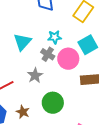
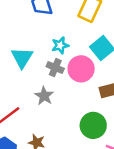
green circle: (53, 103) -> (93, 125), moved

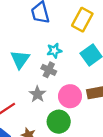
pink circle: (81, 69) -> (70, 96), moved
green circle: (93, 125) -> (59, 122), moved

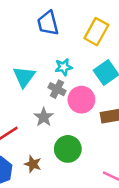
pink circle: (70, 96) -> (81, 100), moved

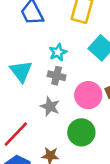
pink circle: (81, 100) -> (88, 95), moved

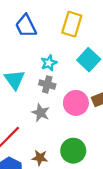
green circle: (81, 132) -> (73, 151), moved

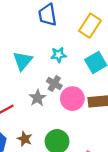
gray cross: (47, 84) -> (54, 83), moved

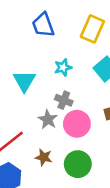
pink circle: (72, 99) -> (77, 124), moved
brown star: (25, 139) -> (44, 157), moved

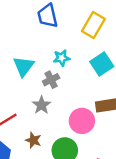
gray cross: (64, 100) -> (51, 80), moved, turned 35
pink circle: (77, 124) -> (82, 121), moved

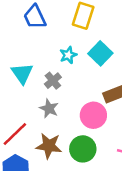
cyan star: (62, 58) -> (68, 55), moved
brown star: (33, 140) -> (49, 146), size x1.5

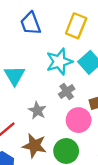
cyan star: (68, 55) -> (59, 62), size x1.6
gray cross: (53, 81) -> (67, 92), moved

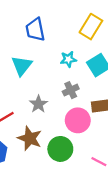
blue trapezoid: (31, 23) -> (35, 30), moved
cyan star: (59, 62) -> (68, 59), size x0.6

